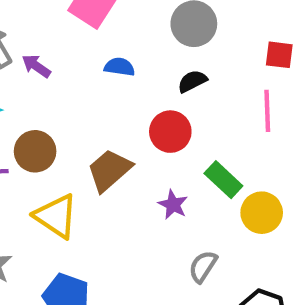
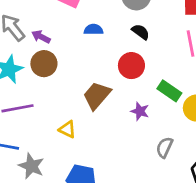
black semicircle: (192, 81) -> (141, 32), turned 72
brown circle: (35, 151) -> (44, 64), moved
yellow triangle: (56, 216) -> (67, 129), size x0.6

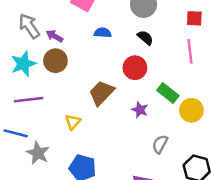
yellow triangle: (67, 129) -> (73, 122), turned 42

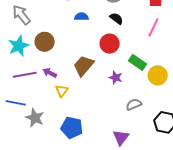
purple arrow: (54, 36) -> (50, 73), moved
pink line: (190, 51) -> (153, 27), turned 36
gray semicircle: (160, 144) -> (134, 104), turned 42

